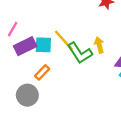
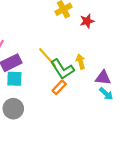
cyan square: (43, 45) -> (14, 79), moved
orange rectangle: (42, 72) -> (59, 87), moved

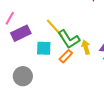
yellow arrow: (81, 62) -> (86, 47), moved
cyan square: (14, 79) -> (44, 48), moved

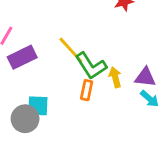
cyan square: (44, 48) -> (38, 106), moved
orange rectangle: (66, 56) -> (87, 90), turned -32

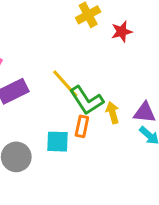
cyan square: (38, 106) -> (57, 142), moved

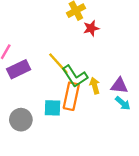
red star: (122, 32) -> (91, 28), moved
orange rectangle: (82, 126) -> (71, 96), size x1.6

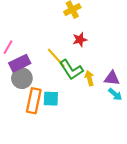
red star: (91, 28) -> (80, 40), moved
orange rectangle: (71, 96) -> (34, 101), moved
gray circle: (21, 120) -> (22, 78), moved

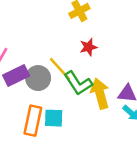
gray circle: (22, 78) -> (38, 78), moved
yellow arrow: (89, 78) -> (100, 94), size x1.6

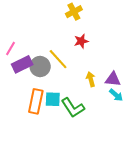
green L-shape: (78, 83) -> (73, 108), moved
yellow arrow: (100, 94) -> (91, 79), size x0.6

